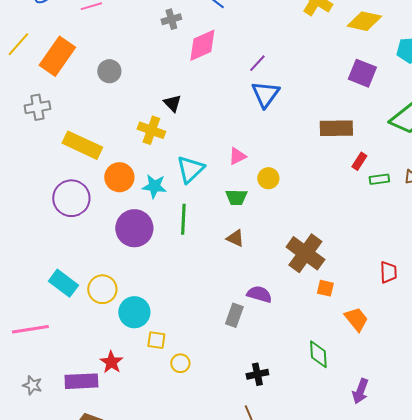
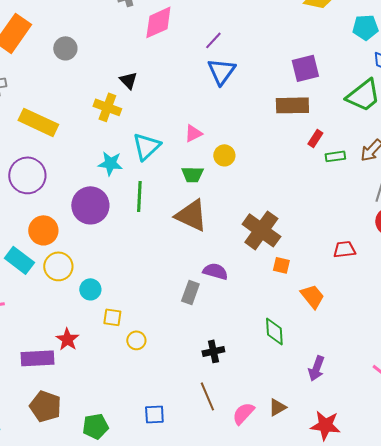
purple square: (362, 73) -> (305, 68), moved, turned -36
orange circle: (119, 177) -> (43, 230), moved
brown triangle: (235, 238) -> (191, 215), size x1.8
red trapezoid: (388, 272) -> (344, 249), turned -95
cyan circle: (134, 312) -> (90, 289), size x0.7

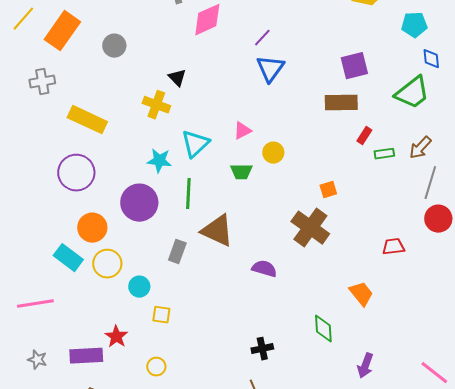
brown triangle: (191, 215) -> (217, 231), moved
orange square: (281, 265) -> (328, 190), moved, turned -30
gray rectangle: (190, 292) -> (177, 252), moved
yellow circle: (136, 340) -> (156, 367), moved

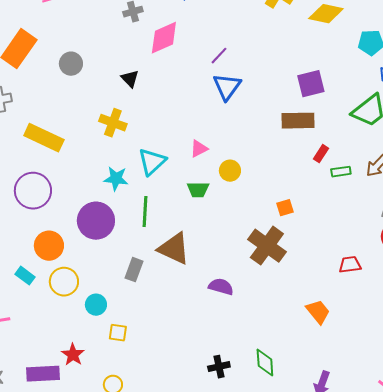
black triangle: (177, 78) -> (130, 79), moved
cyan rectangle: (68, 258) -> (25, 276), size x0.7
green diamond: (323, 329) -> (265, 363), moved

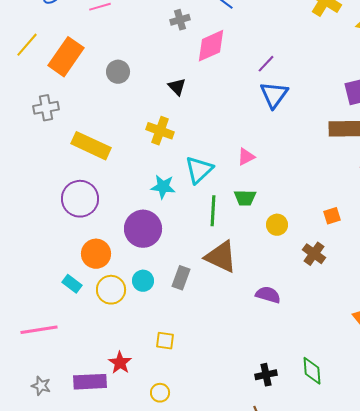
yellow circle: (230, 171) -> (277, 225), moved
green line: (145, 212) -> (213, 211), moved
brown cross: (267, 246) -> (314, 254), size x0.6
cyan circle: (96, 305) -> (143, 281), moved

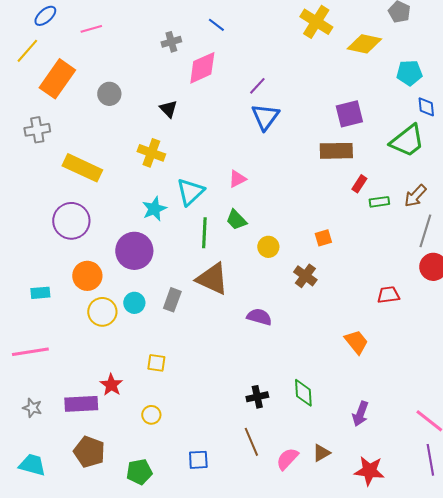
yellow line: (27, 45) -> (27, 51), moved
cyan star: (163, 187) -> (154, 209), turned -30
green trapezoid: (245, 198) -> (236, 220), turned 45
cyan rectangle: (72, 284) -> (40, 293), moved, turned -42

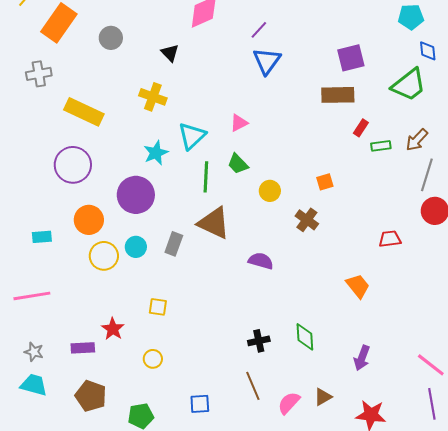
purple rectangle: (81, 404) -> (83, 348), size x0.7
cyan trapezoid: (32, 465) -> (34, 385), moved

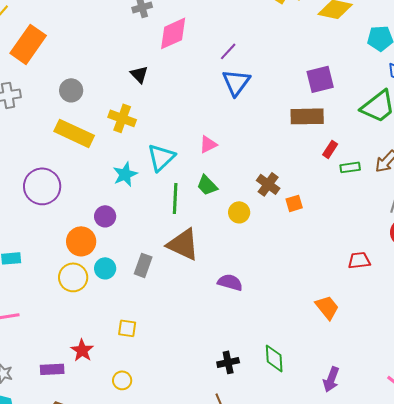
gray circle: (111, 38) -> (71, 90), moved
yellow rectangle: (84, 112) -> (74, 133), moved
purple circle: (136, 195) -> (105, 216), size x0.6
orange circle: (89, 220) -> (81, 241), moved
brown cross: (307, 220) -> (268, 184), moved

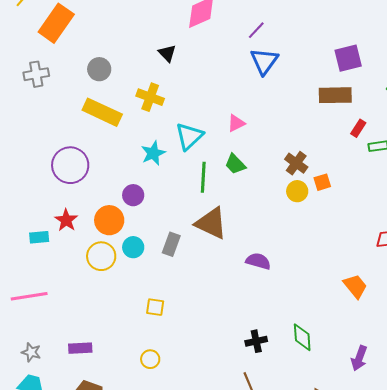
yellow circle: (239, 212) -> (297, 191), moved
red star: (82, 350) -> (66, 220), moved

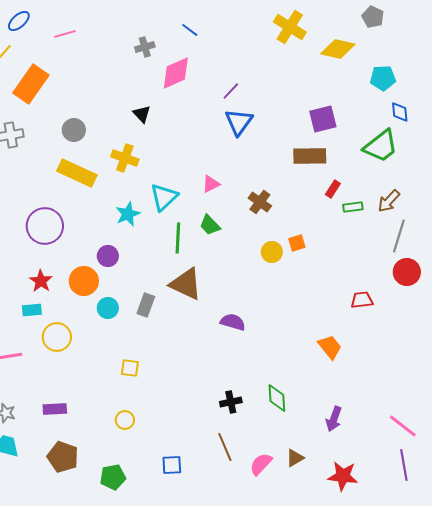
brown cross: (296, 163) -> (260, 202), moved
cyan rectangle: (39, 237) -> (32, 310), moved
yellow circle: (101, 256) -> (57, 337), moved

